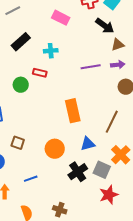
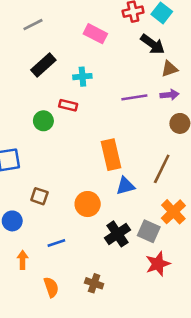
blue triangle: (88, 144) -> (125, 186), moved

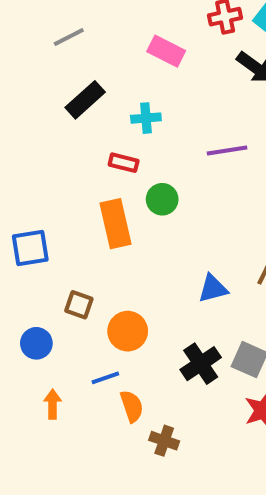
green circle: (43, 121) -> (162, 199), moved
orange rectangle: (111, 155) -> (115, 224), moved
orange circle: (88, 204) -> (128, 331), moved
orange semicircle: (51, 287) -> (132, 406), moved

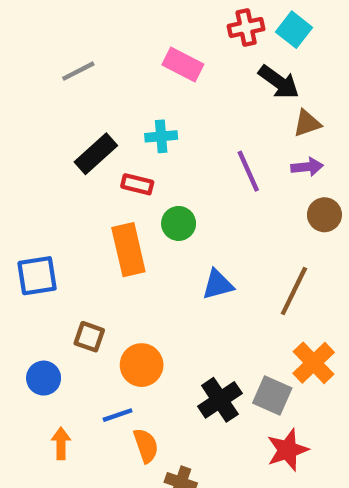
gray line: (69, 37) -> (78, 71), moved
black rectangle: (85, 100) -> (96, 154), moved
purple line: (227, 151) -> (248, 171), turned 75
blue triangle: (213, 289) -> (218, 284), moved

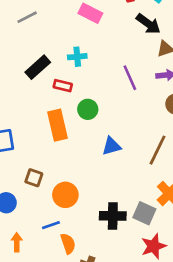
black cross: (220, 400) -> (113, 216), turned 35

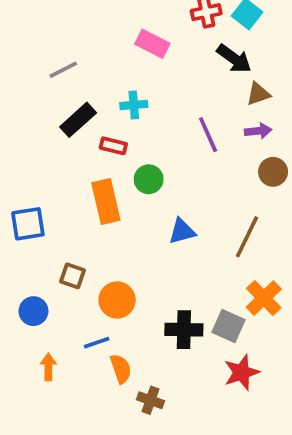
gray line: (27, 17) -> (63, 70), moved

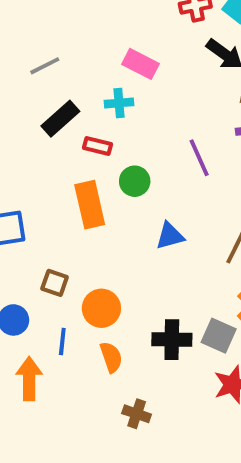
pink rectangle: (152, 44) -> (141, 64), moved
purple line: (208, 135) -> (199, 158), moved
blue line: (97, 343) -> (62, 341), moved, turned -65
orange arrow: (48, 367) -> (29, 379), size x1.5
orange semicircle: (121, 369) -> (111, 357), moved

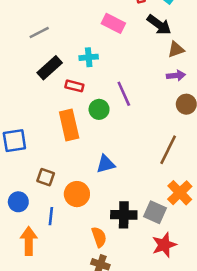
pink rectangle: (141, 64) -> (113, 23), moved
purple line: (199, 158) -> (124, 94), moved
blue triangle: (170, 236) -> (106, 164), moved
orange semicircle: (111, 357) -> (99, 237), moved

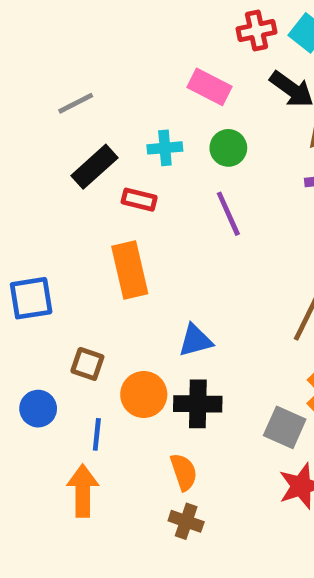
green circle: (99, 109) -> (228, 148), moved
black cross: (124, 215) -> (198, 404), moved
orange arrow: (29, 241) -> (83, 491), moved

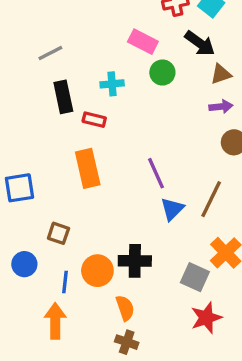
green circle: (228, 148) -> (162, 73), moved
black rectangle: (94, 167) -> (63, 97), turned -60
purple line: (228, 214) -> (156, 173), moved
blue triangle: (195, 340) -> (172, 209), moved, turned -30
orange circle: (144, 394) -> (97, 271), moved

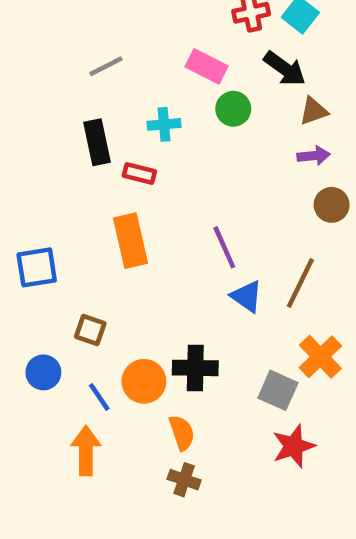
gray line: (50, 53) -> (106, 66), moved
blue triangle: (172, 209) -> (247, 296), turned -40
blue line: (65, 282) -> (99, 397), turned -40

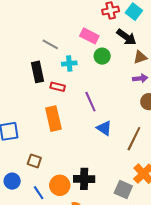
gray line: (106, 66) -> (50, 44), moved, turned 56
purple line: (224, 247) -> (90, 102), moved
blue triangle: (247, 296) -> (104, 128), moved

